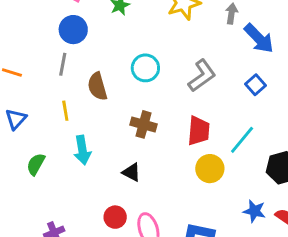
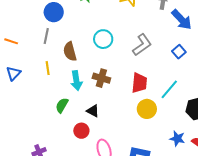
cyan arrow: (82, 150) -> (76, 81), moved
green semicircle: (36, 164) -> (62, 105), moved
red circle: (115, 217) -> (81, 131), moved

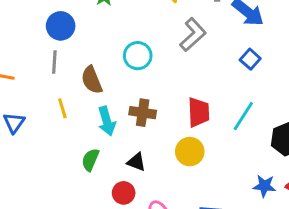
gray L-shape: (142, 45) -> (193, 35), moved
yellow circle: (147, 109) -> (190, 152), moved

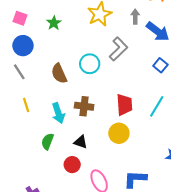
cyan circle: (138, 56) -> (90, 64), moved
gray line: (54, 62) -> (19, 72), turned -35
brown semicircle: (92, 80) -> (59, 74), moved

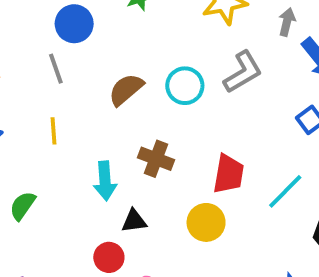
brown semicircle: (59, 74) -> (126, 89), turned 60
cyan arrow: (58, 113) -> (105, 181), moved
green semicircle: (47, 141) -> (23, 206), moved
black triangle: (81, 142) -> (134, 221), turned -40

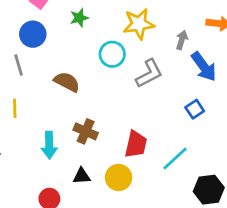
cyan circle: (185, 86) -> (112, 54), moved
brown semicircle: (126, 89) -> (67, 82), turned 65
black triangle: (134, 221) -> (82, 176), moved

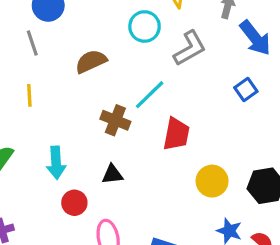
brown semicircle: (67, 82) -> (91, 61), turned -50
cyan arrow: (49, 145) -> (56, 163), moved
cyan line: (175, 158) -> (150, 95), moved
yellow circle: (119, 177) -> (212, 181), moved

